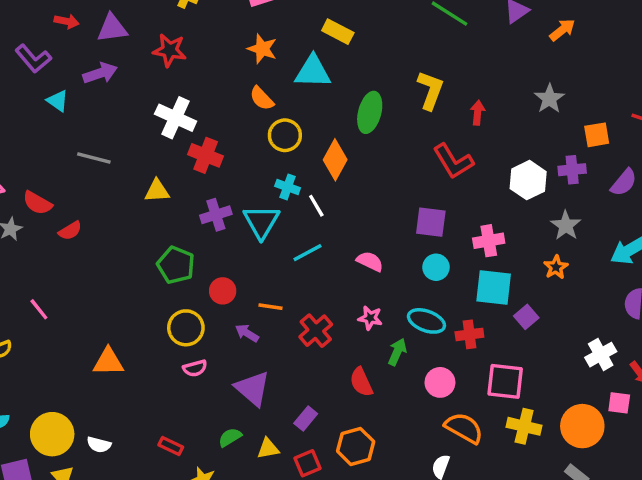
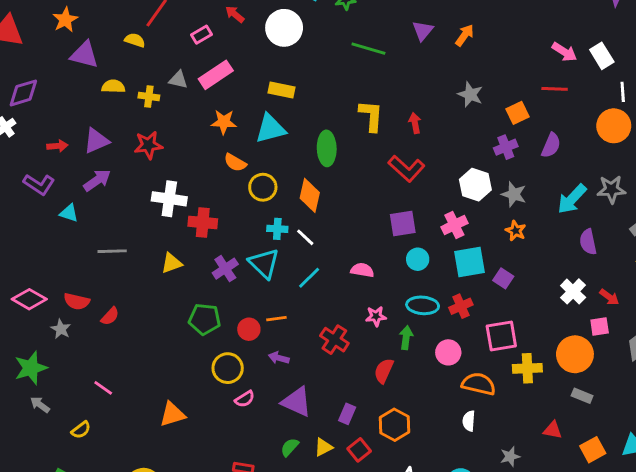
white hexagon: (528, 180) -> (475, 185), moved
orange line: (271, 307) -> (276, 319), moved
red semicircle: (361, 382) -> (384, 371), turned 65

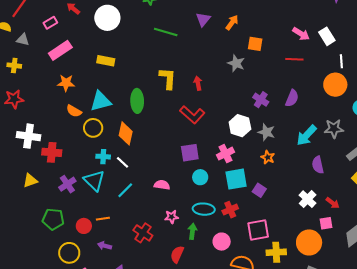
gray triangle: (178, 80) -> (23, 40), moved
orange square: (518, 113) -> (255, 44), moved, turned 35
cyan triangle: (270, 129) -> (101, 101), moved
purple cross: (506, 147) -> (261, 100), turned -35

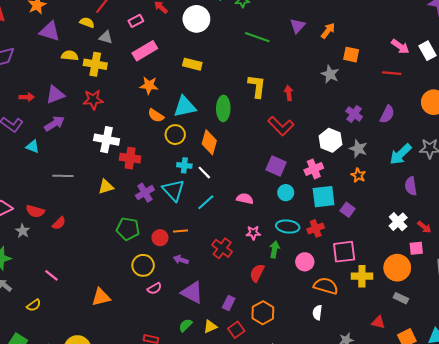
yellow cross: (14, 66) -> (95, 64), size x1.5
purple square: (190, 153) -> (276, 166), turned 30

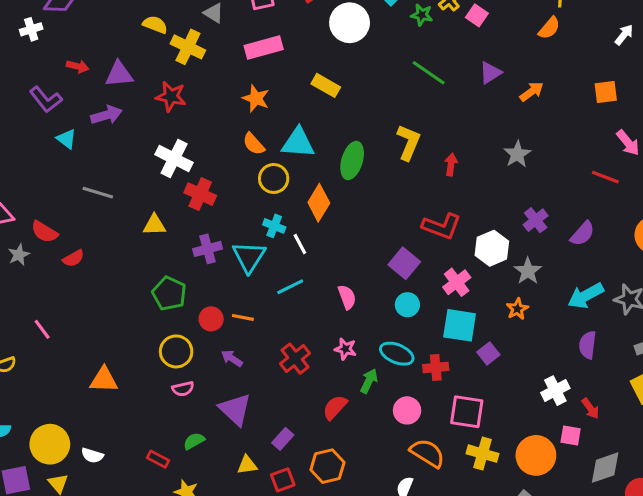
orange square: (351, 55) -> (606, 92), moved, turned -35
red L-shape: (281, 126) -> (442, 226), moved, turned -40
pink cross: (314, 169) -> (457, 282), turned -30
pink semicircle: (245, 199) -> (347, 297), turned 42
green semicircle: (186, 325) -> (194, 441), moved

